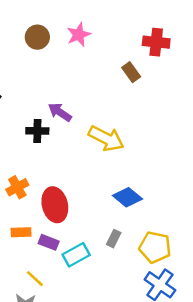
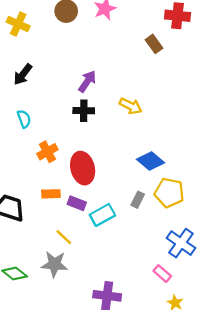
purple arrow: (60, 112) -> (87, 81), turned 90
black cross: (37, 131) -> (84, 111), moved
yellow arrow: (106, 138) -> (131, 106), size x0.7
yellow pentagon: (155, 247) -> (169, 193), moved

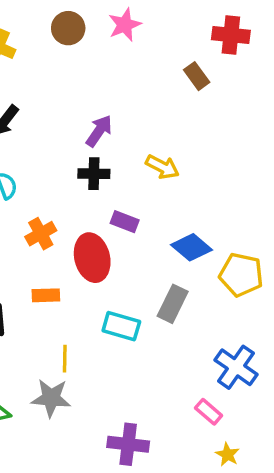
yellow pentagon: (169, 193) -> (241, 275), moved
gray rectangle: (138, 200) -> (173, 304), size x1.5
purple rectangle: (77, 203) -> (125, 222), moved
cyan rectangle: (102, 215) -> (121, 326), turned 45
yellow line: (64, 237) -> (65, 359), turned 48

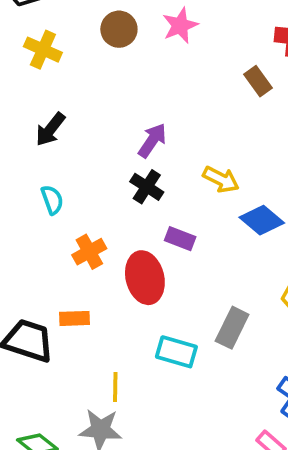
black cross: (94, 174) -> (147, 187), turned 32
blue diamond: (191, 247) -> (262, 220), moved
orange rectangle: (46, 295) -> (74, 318), moved

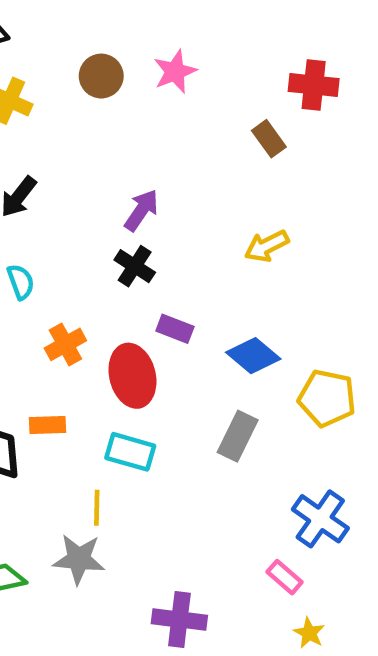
yellow arrow: (221, 179) -> (267, 246), moved, turned 126
blue diamond: (262, 220) -> (253, 356), moved
cyan rectangle: (176, 352) -> (130, 452), moved

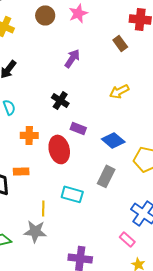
purple arrow: (141, 210) -> (72, 58), moved
orange cross: (65, 344) -> (29, 135), turned 30
cyan rectangle: (130, 452) -> (72, 194), moved

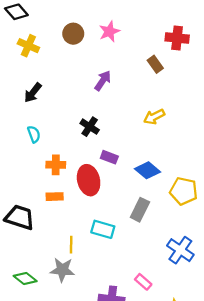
orange rectangle: (21, 171) -> (55, 197), moved
pink rectangle: (127, 239) -> (143, 282), moved

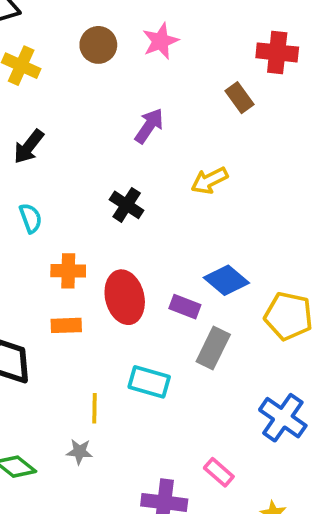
yellow arrow: (154, 117) -> (209, 180), moved
purple rectangle: (109, 157) -> (185, 307), moved
gray star: (62, 270) -> (80, 452), size x0.6

